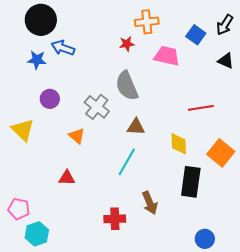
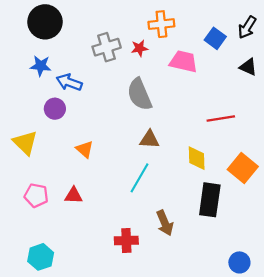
blue arrow: (63, 48) -> (69, 82), moved
gray cross: (97, 107) -> (107, 47), moved, turned 35
pink pentagon: (19, 209) -> (36, 195), moved
blue circle: (205, 239) -> (239, 262), moved

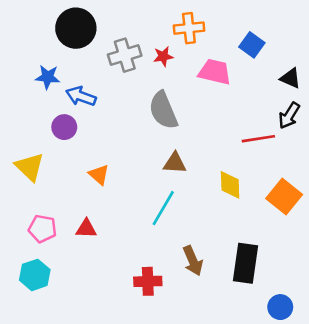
black circle: (45, 22) -> (76, 28), moved
black arrow: (247, 27) -> (289, 116), moved
black rectangle: (210, 200) -> (246, 263), moved
cyan hexagon: (41, 257) -> (35, 275), moved

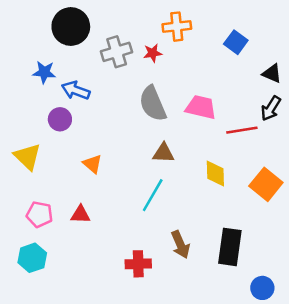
pink trapezoid: (215, 72) -> (201, 107), moved

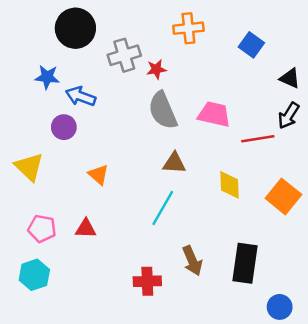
red star: (153, 53) -> (156, 69), moved

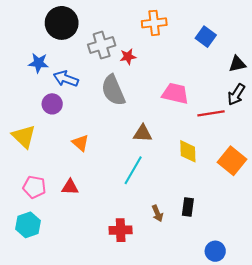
black triangle: (290, 78) -> (237, 64), turned -36
gray semicircle: (163, 110) -> (113, 90), moved
brown arrow: (192, 261) -> (157, 213), size x0.7
black rectangle: (245, 263) -> (188, 207), moved, size x0.6
blue circle: (280, 307) -> (215, 251), moved

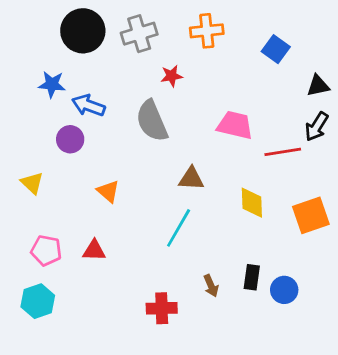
gray cross: (102, 45) -> (139, 34), moved
yellow triangle: (24, 137) -> (32, 183), size x0.7
orange square: (232, 161) -> (311, 215), turned 32
blue circle: (215, 251) -> (284, 290), moved

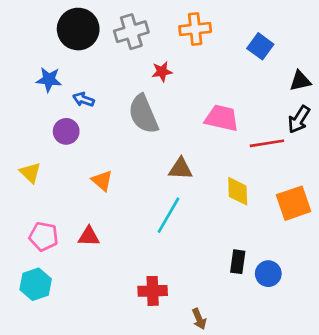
blue arrow: (88, 105) -> (83, 99), size x0.7
brown arrow: (211, 286) -> (199, 319), moved

